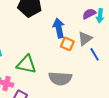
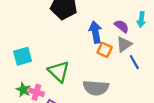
purple semicircle: (89, 14) -> (122, 26), moved, turned 64
green triangle: (26, 64) -> (59, 71), turned 30

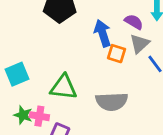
green triangle: (59, 71) -> (64, 87), turned -30

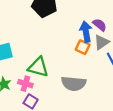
blue arrow: (103, 33) -> (86, 32), moved
pink cross: (39, 116) -> (25, 84), moved

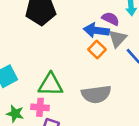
blue arrow: (86, 32) -> (96, 30), turned -60
orange square: (83, 47) -> (97, 49), turned 32

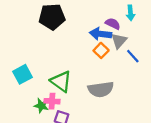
green triangle: (51, 85) -> (61, 81), turned 35
green star: (15, 114) -> (41, 106), moved

